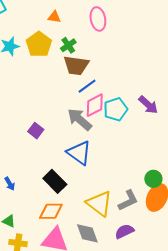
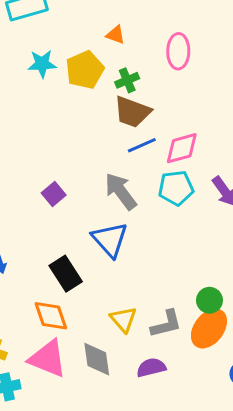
pink diamond: (95, 105) -> (182, 148), moved
yellow triangle: (99, 204) -> (123, 319), size x0.7
orange diamond: (51, 211) -> (51, 316), turned 60

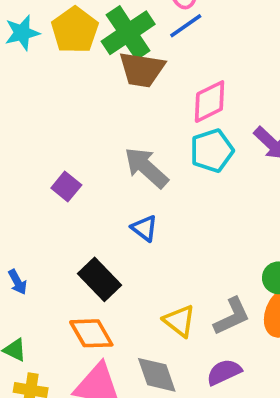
green cross: (127, 80) -> (128, 33), size x1.8
blue line: (142, 145) -> (186, 26), moved
blue triangle: (110, 240) -> (144, 228), size x0.6

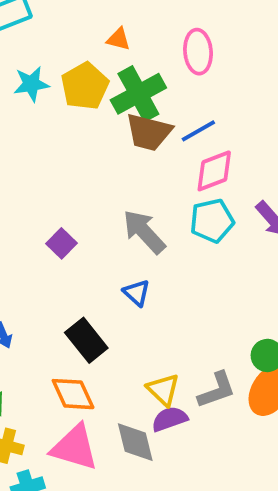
blue line: (186, 26) -> (198, 131), moved
purple semicircle: (224, 372) -> (170, 419), moved

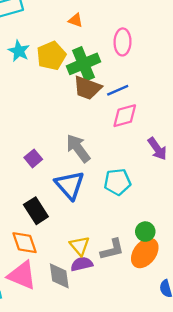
orange triangle: (118, 39) -> (76, 20), moved
cyan star: (31, 84) -> (19, 51), turned 30
cyan pentagon: (212, 221) -> (117, 182), moved
purple square: (62, 243) -> (33, 158), moved
blue triangle: (137, 293) -> (70, 185), size x1.8

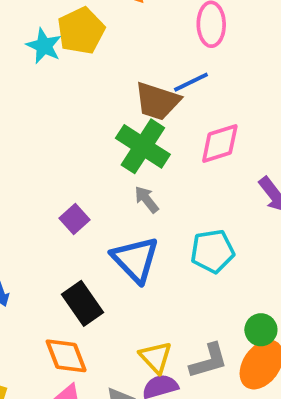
yellow pentagon: (51, 56) -> (81, 31), moved
green cross: (83, 64) -> (143, 146), moved, turned -32
blue line: (118, 90) -> (191, 82), moved
gray arrow: (78, 148) -> (147, 200), size x0.6

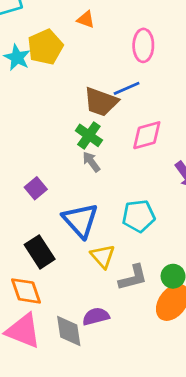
green cross: (143, 146) -> (89, 135), size x0.7
gray arrow: (147, 200) -> (91, 162), moved
yellow triangle: (156, 357) -> (103, 256), moved
gray L-shape: (209, 361) -> (133, 278), moved

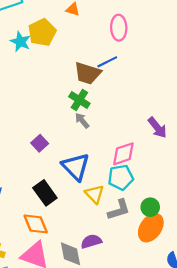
pink diamond: (147, 135) -> (123, 154), moved
cyan pentagon: (139, 216) -> (121, 177), moved

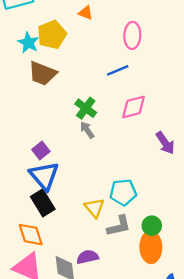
brown trapezoid: (88, 73) -> (42, 73), moved
pink diamond: (123, 154) -> (133, 107), moved
blue triangle: (76, 167) -> (44, 176), moved
orange ellipse: (151, 228) -> (151, 247), turned -40

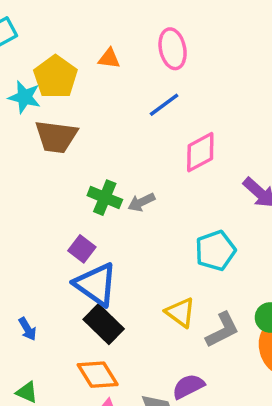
orange triangle: (86, 13) -> (109, 58), moved
green cross: (86, 108) -> (105, 198), moved
gray arrow: (87, 130) -> (141, 202), turned -66
cyan pentagon: (123, 192) -> (215, 251), moved

